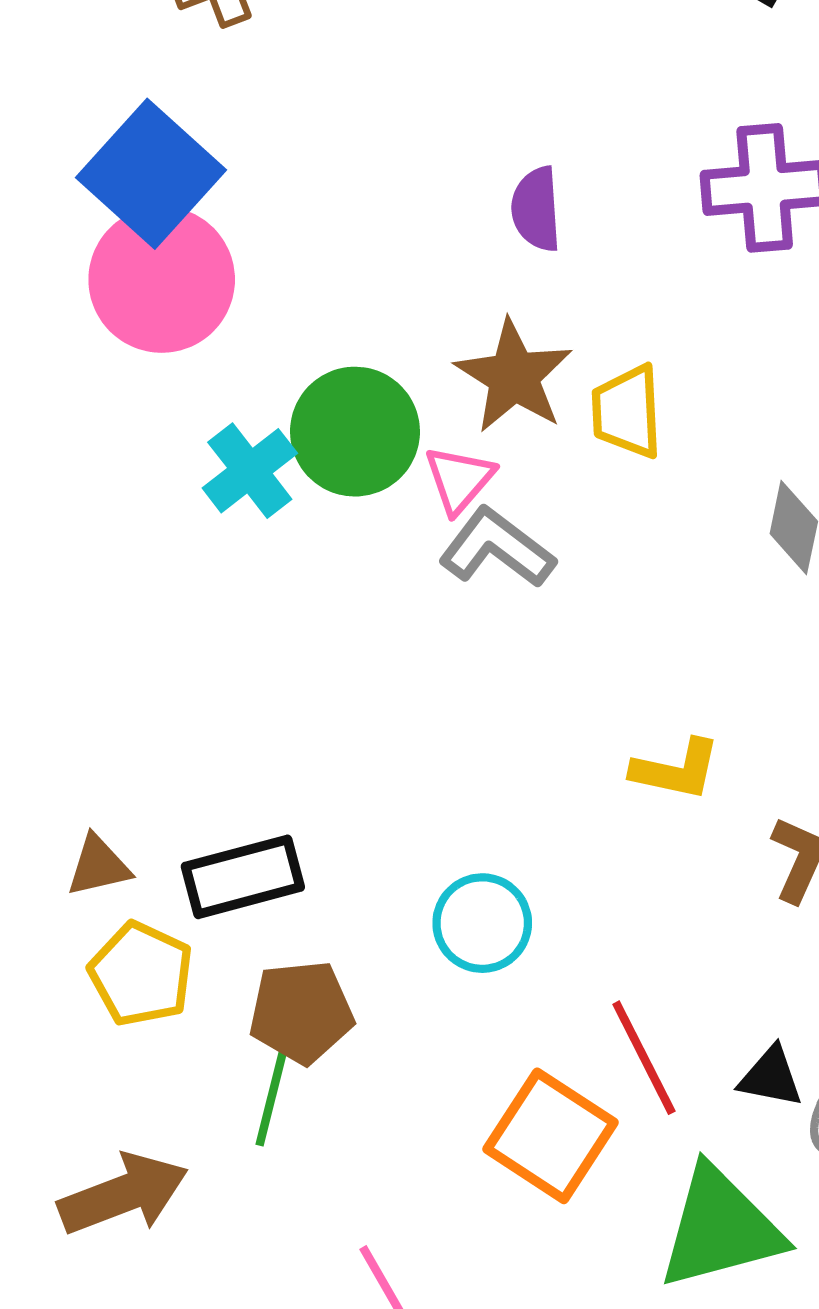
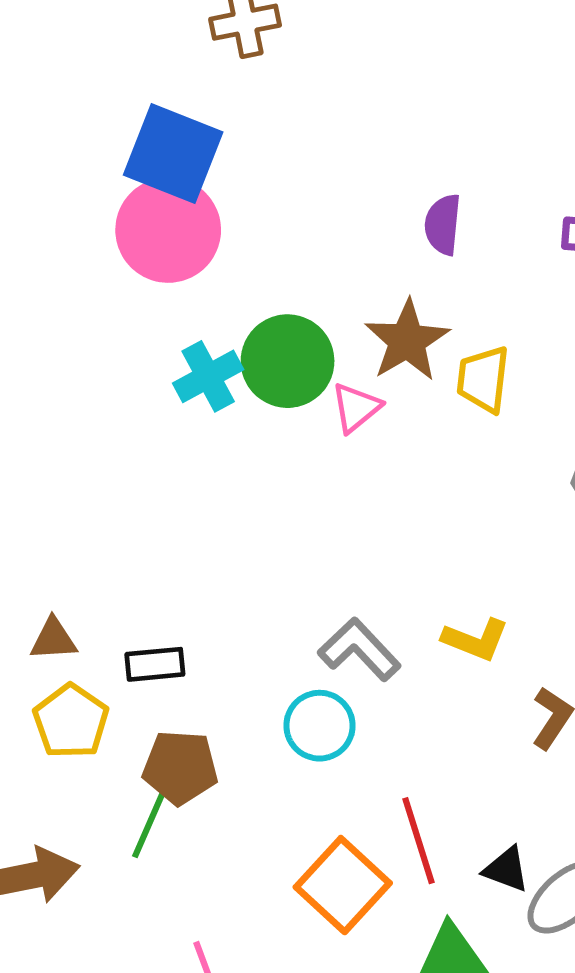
blue square: (151, 174) -> (173, 153), turned -30
gray L-shape: (497, 548) -> (359, 649), moved
black rectangle: (243, 877) -> (155, 664), size x0.7

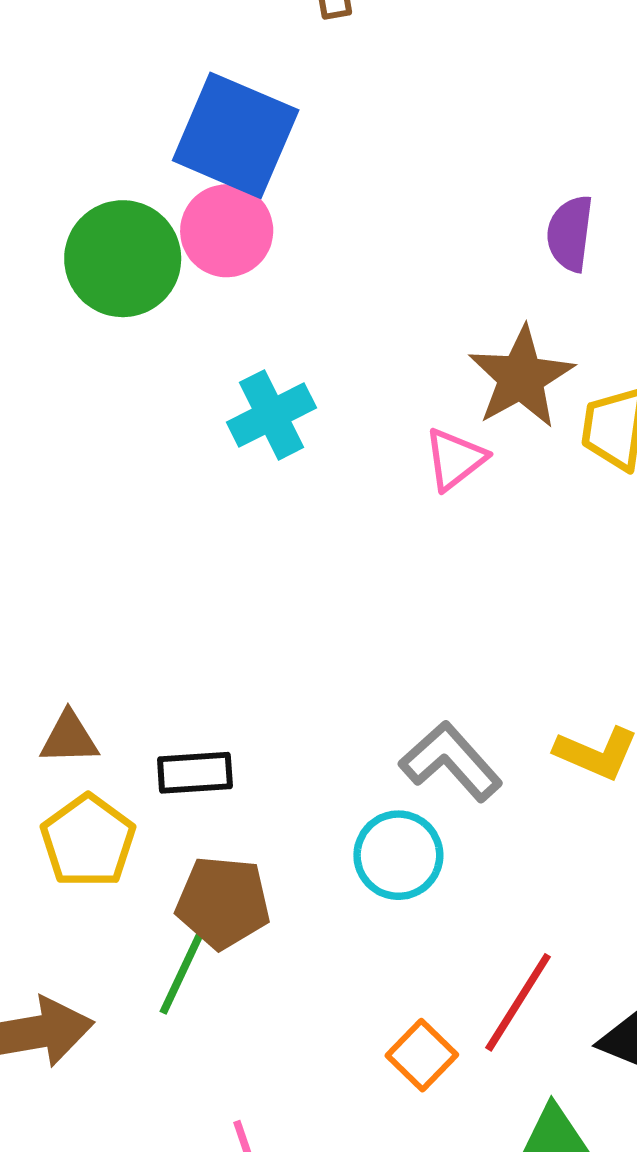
pink circle: (168, 230) -> (227, 231), size x0.7
green circle: (288, 361) -> (123, 259), moved
red line: (418, 841) -> (518, 1002), turned 48
orange square: (343, 885) -> (422, 1055), size x0.6

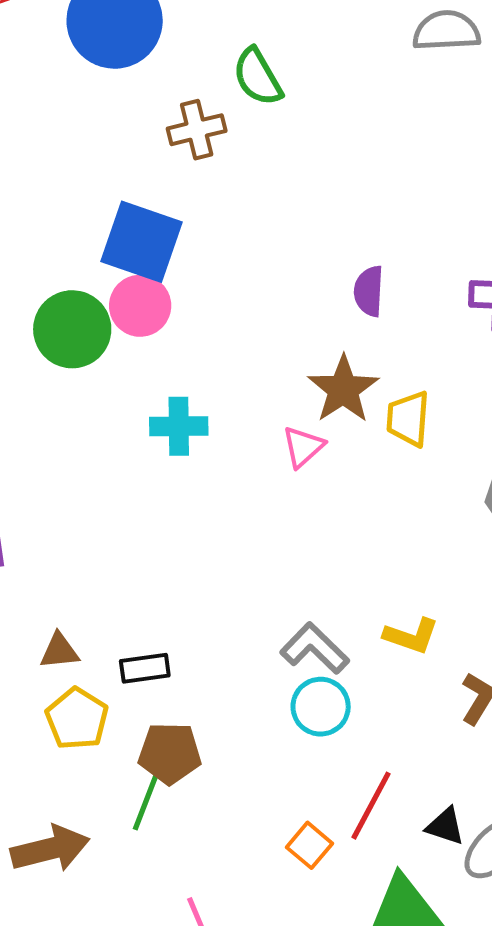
cyan cross: (271, 415) -> (179, 426), turned 30
cyan circle: (398, 855) -> (321, 707), moved

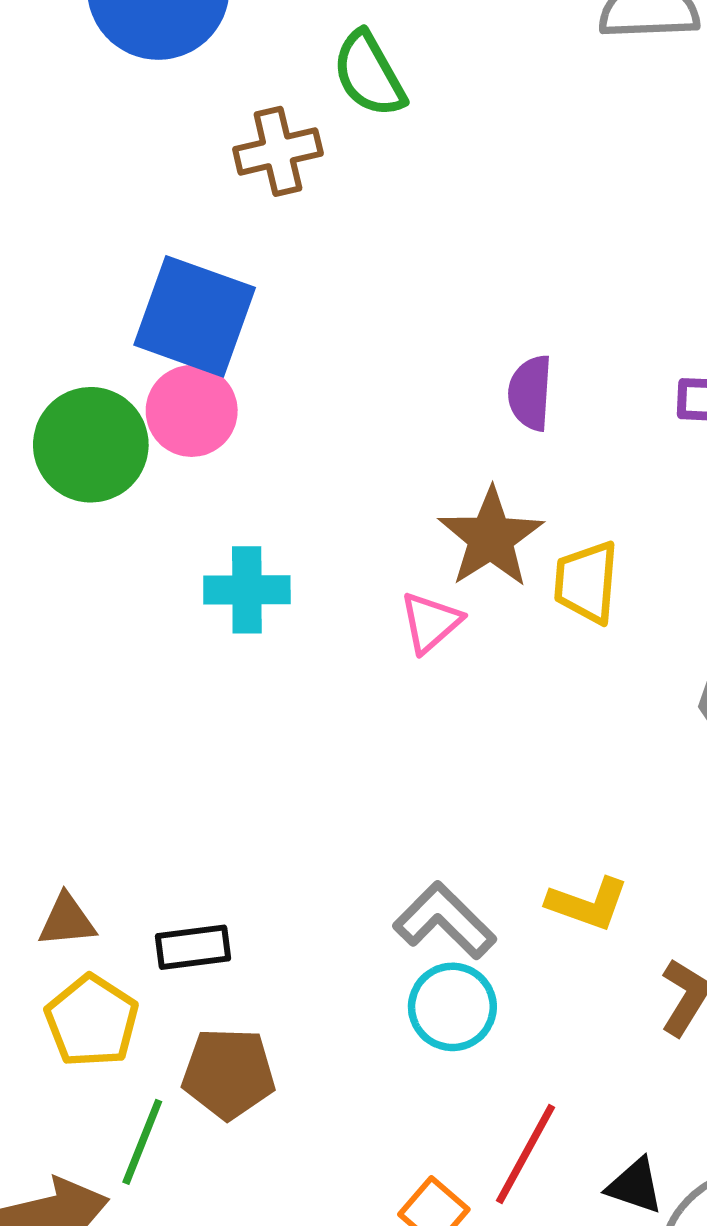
green line: (146, 801) -> (142, 1142), moved

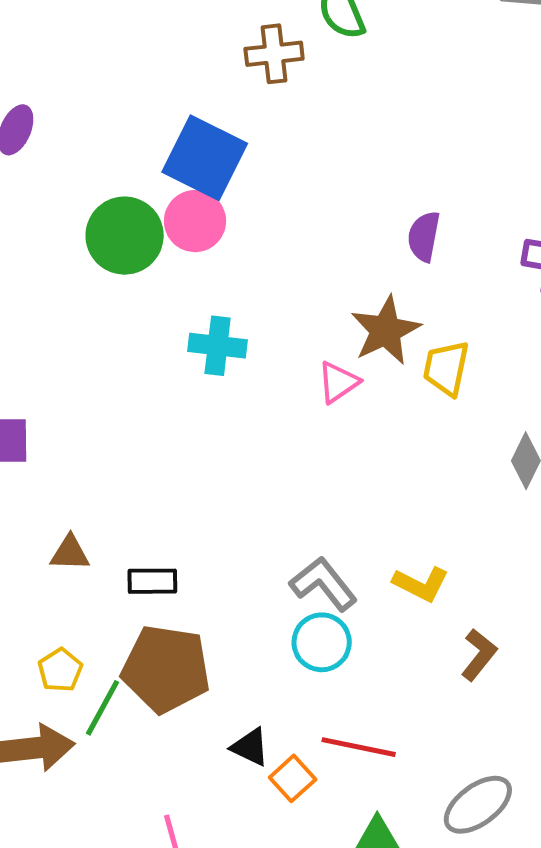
yellow pentagon: (92, 1021) -> (60, 670), moved, size x0.7
brown pentagon: (229, 1073) -> (166, 669), size x1.4
red line: (525, 1154) -> (359, 747), turned 66
black triangle: (635, 1186) -> (250, 747), moved

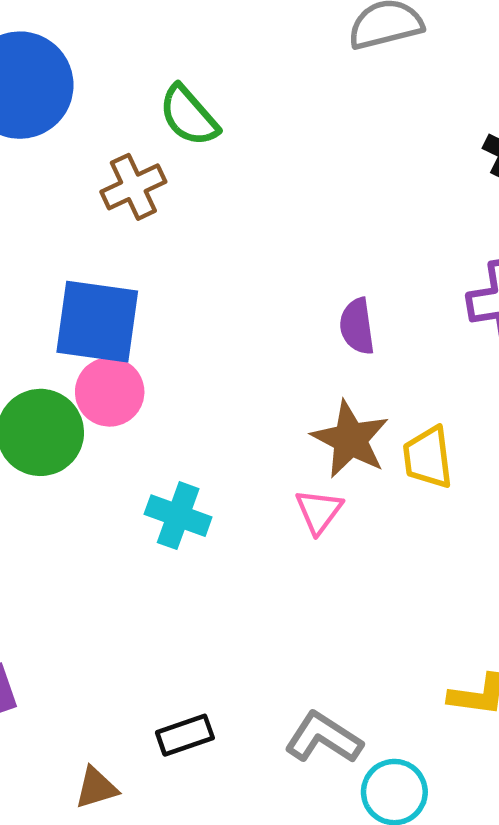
cyan cross: (218, 346) -> (178, 516), turned 32
black rectangle: (152, 581) -> (185, 735), moved
gray L-shape: (323, 584) -> (323, 738), moved

